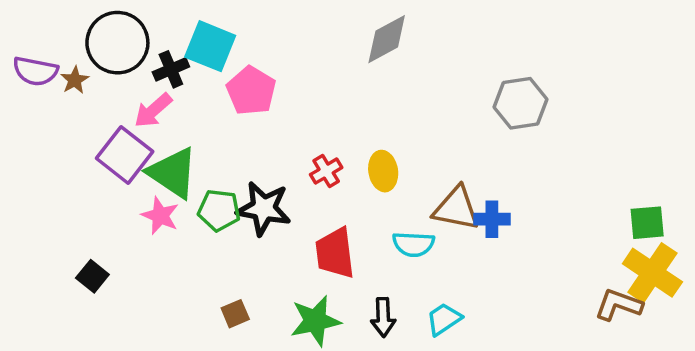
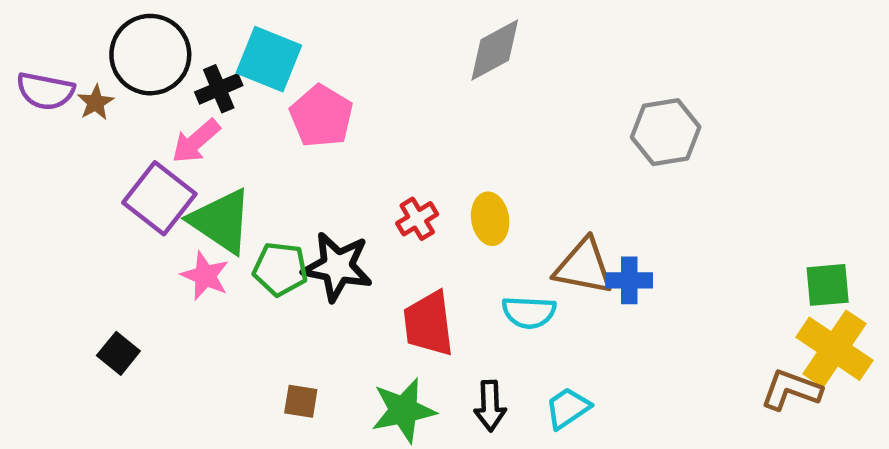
brown square: (235, 314) -> (301, 401), turned 32

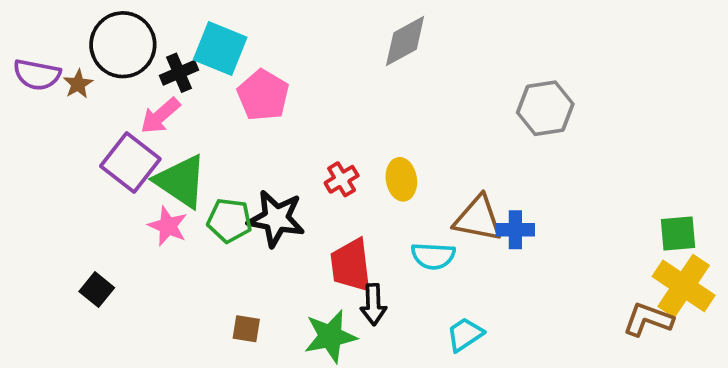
black arrow: (490, 406) -> (373, 305), moved

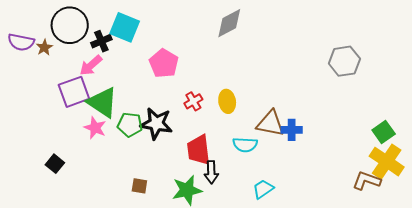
pink pentagon: (263, 95) -> (164, 63), moved
gray hexagon: (545, 108) -> (344, 61), moved
purple square: (130, 162) -> (74, 92), turned 32
green square: (678, 234) -> (384, 132), turned -30

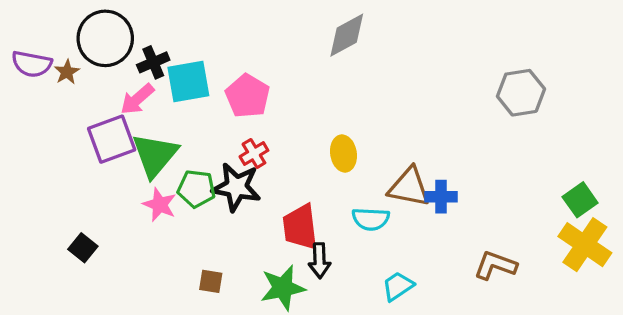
cyan square: (125, 27) -> (188, 82), moved, turned -32
red cross: (193, 101) -> (254, 153), moved
green triangle: (102, 102) -> (155, 155), turned 36
pink star: (95, 128) -> (160, 205), moved
brown L-shape: (367, 181) -> (495, 265), moved

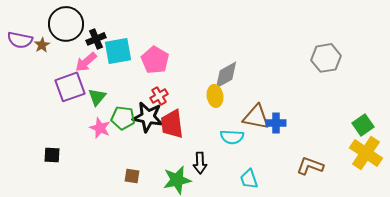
gray diamond: (347, 35) -> (226, 75), moved
green triangle: (155, 155) -> (97, 97), size x0.6
red trapezoid: (300, 227) -> (172, 124), moved
black square: (83, 248) -> (52, 155), turned -36
cyan trapezoid: (398, 286) -> (249, 179), turned -75

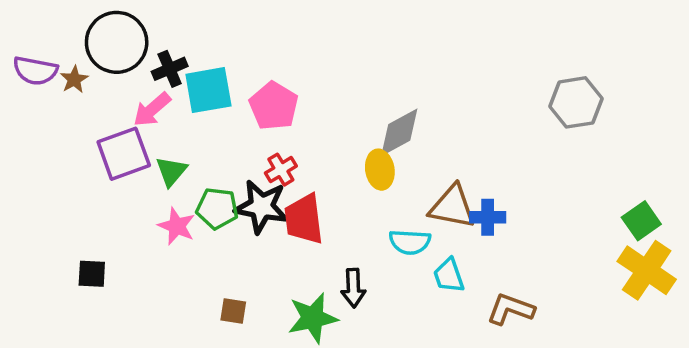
brown L-shape: (310, 166) -> (511, 309), moved
cyan trapezoid: (249, 179) -> (449, 276), moved

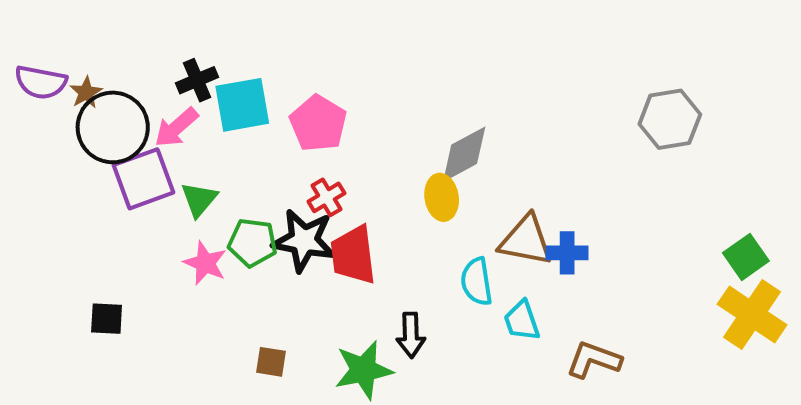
black circle: (117, 42) -> (113, 127), moved
cyan semicircle: (410, 242) -> (477, 282), turned 78

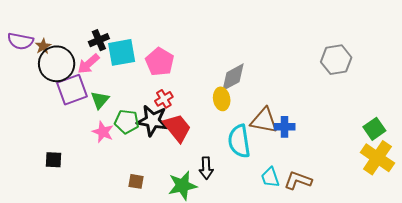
red trapezoid: (353, 255) -> (177, 128), turned 148
cyan semicircle: (477, 282) -> (239, 141), size x1.4
cyan trapezoid: (522, 321) -> (270, 177), moved

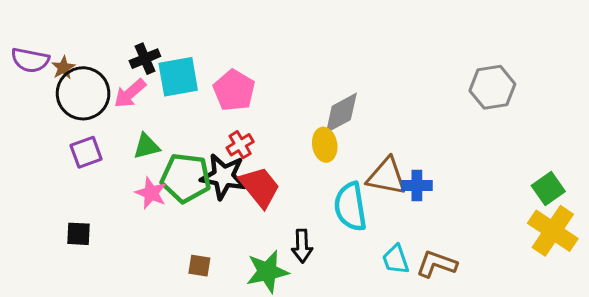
purple square: (72, 90) -> (86, 152), moved, size x0.7
green triangle: (100, 100) -> (146, 146), turned 36
green pentagon: (127, 122) -> (186, 178), size x1.4

